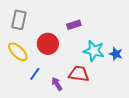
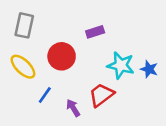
red trapezoid: (79, 74) -> (101, 95), turned -45

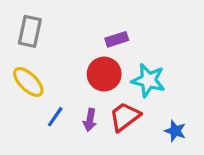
red circle: (62, 56) -> (104, 74), moved
blue star: (149, 69) -> (175, 131), moved
purple arrow: (73, 108) -> (90, 120), moved, turned -138

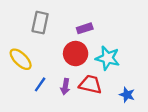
gray rectangle: (30, 31) -> (40, 23), moved
red trapezoid: (125, 117) -> (90, 84), turned 50

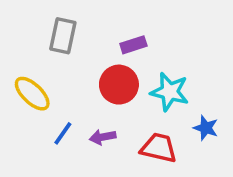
red trapezoid: (90, 84) -> (159, 148), moved
purple arrow: (65, 87) -> (103, 137), turned 70
blue star: (127, 95) -> (206, 128), moved

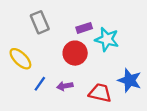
gray rectangle: (63, 36) -> (40, 22), turned -35
cyan star: (170, 92) -> (107, 39), moved
blue star: (206, 128) -> (130, 80), size x1.5

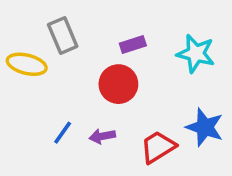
cyan star: (107, 39) -> (196, 54), moved
yellow ellipse: (20, 59) -> (27, 64), moved, turned -30
red trapezoid: (100, 93) -> (158, 147), turned -45

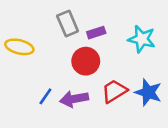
gray rectangle: (63, 36) -> (68, 23), moved
purple arrow: (102, 136) -> (74, 99), size x1.5
red trapezoid: (158, 147) -> (114, 91), moved

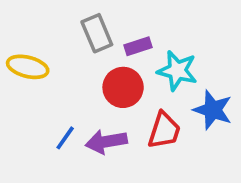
cyan star: (142, 39) -> (177, 71), moved
red trapezoid: (114, 91) -> (164, 130), turned 140
blue star: (148, 92) -> (213, 110), moved

